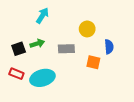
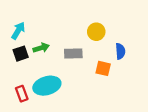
cyan arrow: (42, 15) -> (18, 31), moved
red rectangle: (16, 74) -> (22, 94), moved, turned 48

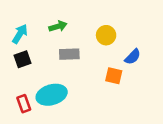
green arrow: (41, 48) -> (58, 26), moved
blue semicircle: (120, 51) -> (133, 57), turned 49
gray rectangle: (73, 54) -> (69, 54), moved

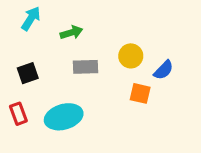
cyan arrow: (20, 34) -> (31, 18), moved
yellow circle: (106, 35) -> (131, 56), moved
red rectangle: (24, 104) -> (18, 114), moved

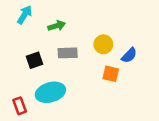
black square: (28, 73) -> (34, 60), moved
red rectangle: (18, 114) -> (20, 106), moved

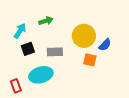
cyan arrow: (25, 15) -> (20, 31), moved
yellow circle: (103, 44) -> (84, 36), size x1.5
gray rectangle: (68, 53) -> (55, 52), moved

